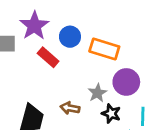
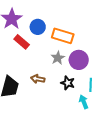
gray star: (97, 93) -> (58, 58), moved

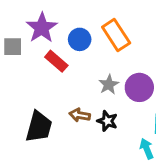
orange rectangle: (63, 36) -> (116, 35), moved, turned 40
black star: (68, 83) -> (107, 121), moved

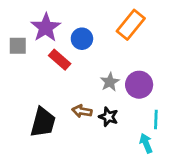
orange rectangle: (116, 35) -> (131, 25), moved, turned 72

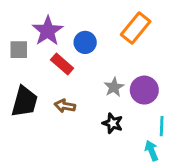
brown arrow: (82, 111) -> (65, 106), moved
black trapezoid: (43, 122) -> (25, 102), moved

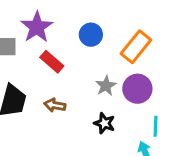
orange rectangle: (136, 28) -> (136, 47), moved
blue circle: (85, 42) -> (91, 35), moved

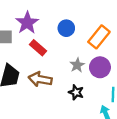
brown arrow: (55, 105) -> (40, 79), size x1.5

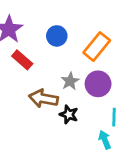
brown arrow: (40, 79) -> (43, 98), moved

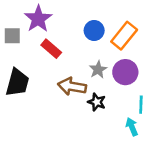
blue circle: (57, 36) -> (94, 30), moved

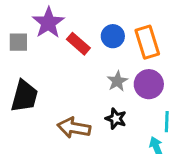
orange rectangle: (124, 36) -> (147, 42), turned -56
red rectangle: (51, 49) -> (78, 44), moved
brown arrow: (72, 86) -> (74, 128), moved

